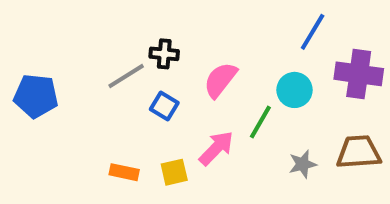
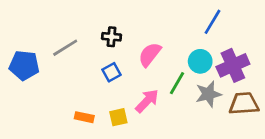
purple cross: (359, 74) -> (233, 65), moved, turned -32
gray line: (126, 76) -> (65, 48), moved
blue square: (164, 106) -> (112, 72), turned 30
gray star: (303, 164) -> (208, 94), moved, size x1.4

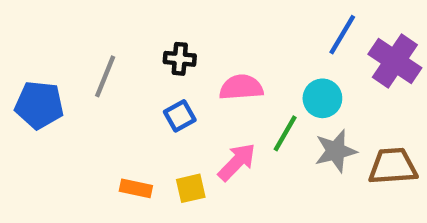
gray line: (65, 48) -> (105, 76), turned -36
pink semicircle: (150, 54) -> (241, 87), turned 48
purple cross: (233, 65) -> (395, 61), moved, turned -32

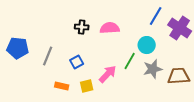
gray line: (105, 76) -> (48, 56), moved
pink semicircle: (241, 87) -> (110, 28), moved
blue square: (180, 116) -> (77, 62), moved

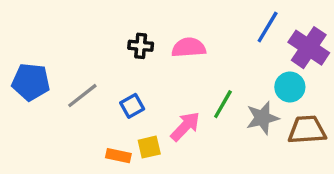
cyan circle: (147, 45) -> (290, 87), moved
gray line: (48, 56) -> (82, 96), turned 30
orange rectangle: (62, 86) -> (118, 156), moved

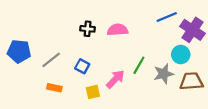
blue line: (268, 27) -> (167, 17), turned 36
blue square: (132, 106) -> (82, 66), turned -32
orange rectangle: (118, 156) -> (54, 88), moved

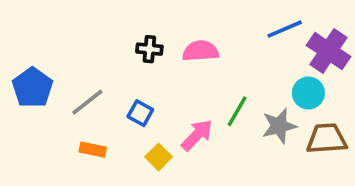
blue pentagon: (19, 51) -> (32, 88), turned 30
yellow square: (93, 92) -> (159, 157), turned -32

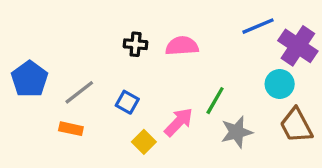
gray star: (279, 126) -> (237, 132), moved
brown trapezoid: (327, 139) -> (296, 125), turned -114
orange rectangle: (93, 150) -> (71, 129), moved

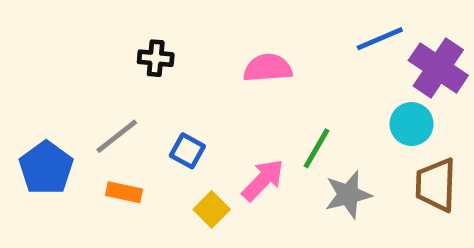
black cross: (136, 44) -> (156, 58), moved
blue pentagon: (30, 79) -> (46, 168), moved
brown trapezoid: (296, 125) -> (436, 185), turned 30
orange rectangle: (71, 129) -> (124, 192), moved

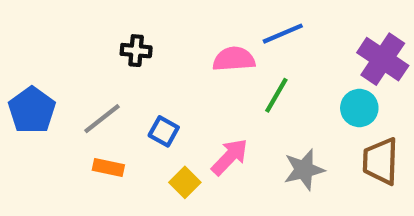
blue line: (380, 39) -> (283, 34), moved
green line: (316, 148) -> (276, 95), moved
blue pentagon: (46, 168) -> (32, 110), moved

